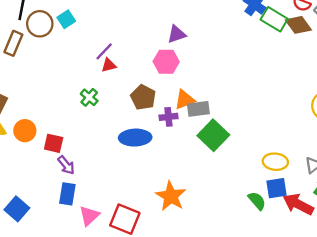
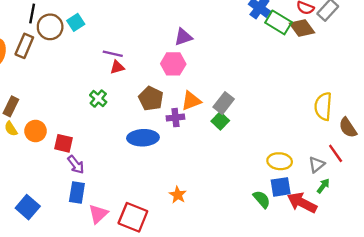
purple line: (104, 51) -> (113, 54), turned 60
gray rectangle: (198, 109) -> (224, 103), moved, turned -45
green square: (213, 135) -> (220, 121), moved, size x0.6
orange star: (171, 196) -> (178, 195), size x0.6

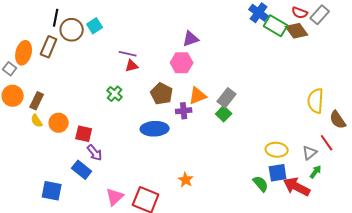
blue rectangle: (77, 193) -> (82, 170), moved, turned -60
blue square: (28, 207) -> (52, 191), turned -30

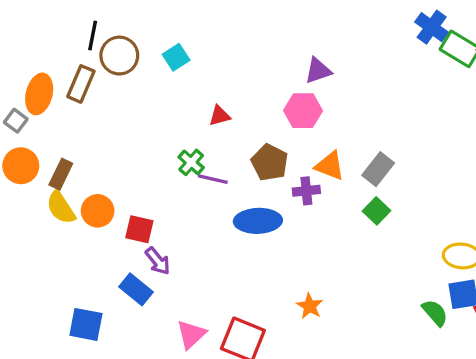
cyan square: (95, 26) -> (176, 57), moved
purple line: (128, 54) -> (213, 179), moved
orange triangle: (198, 96) -> (330, 166), turned 42
green square: (224, 114) -> (376, 211), moved
yellow semicircle: (37, 121) -> (61, 208), size x1.5

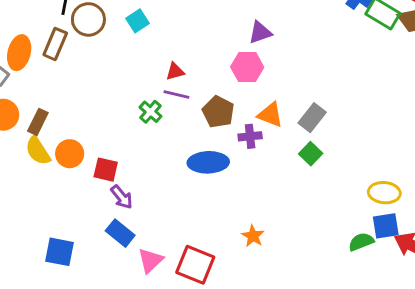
purple line: (213, 179) -> (176, 95), moved
blue rectangle: (136, 289) -> (120, 233), moved
green semicircle: (435, 313) -> (361, 242), turned -70

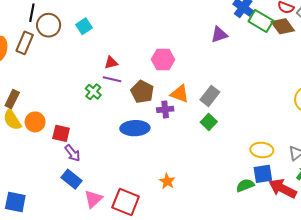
purple triangle: (260, 32) -> (219, 35), moved
blue square: (60, 252) -> (15, 202), moved

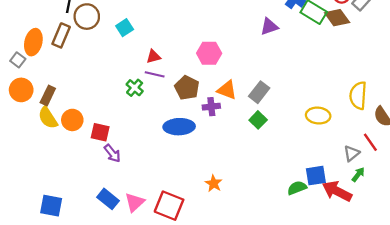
cyan square: (84, 26) -> (125, 28), moved
yellow ellipse: (262, 150) -> (318, 116), moved
blue rectangle: (71, 179) -> (108, 199), moved

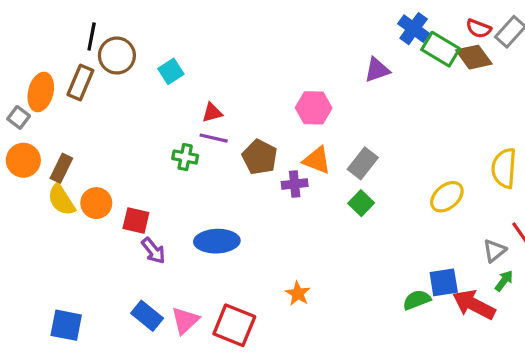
pink hexagon: (209, 53) -> (314, 108), moved
green cross: (135, 88) -> (185, 157), turned -30
yellow ellipse: (318, 116) -> (447, 197), turned -45
blue ellipse: (179, 127) -> (217, 241), moved

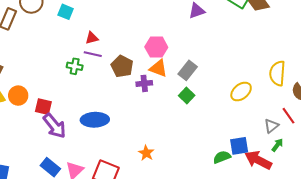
cyan square: (171, 71) -> (66, 12), turned -35
pink hexagon: (314, 108) -> (156, 47), moved
purple arrow: (153, 251) -> (54, 126), size x1.5

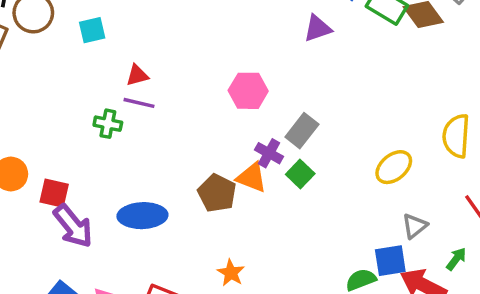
cyan square: (66, 12) -> (92, 30), turned -35
brown pentagon: (122, 66) -> (217, 193), moved
orange triangle: (158, 68) -> (252, 177), moved
purple cross: (144, 83) -> (269, 153), moved, turned 35
gray triangle: (271, 126) -> (415, 226), moved

